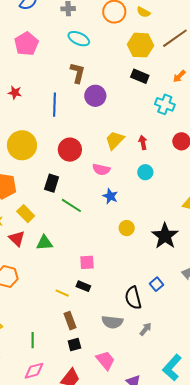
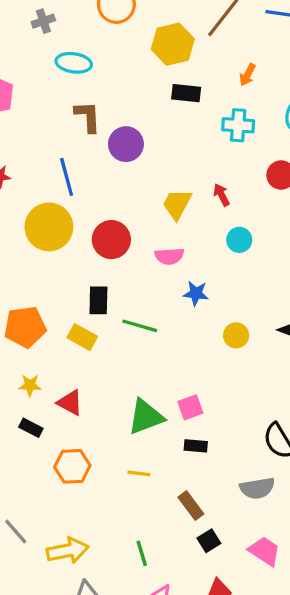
yellow circle: (22, 145) -> (49, 227), moved
yellow rectangle: (26, 214) -> (82, 337), moved
green triangle: (44, 243) -> (146, 417), moved, size x1.4
yellow line: (62, 293) -> (139, 473), moved

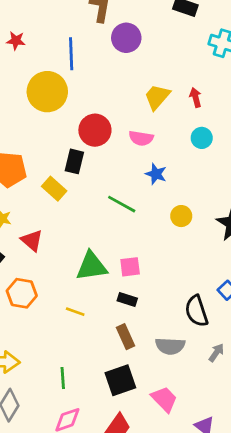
red circle: (111, 240) -> (95, 130), moved
green line: (140, 326) -> (122, 204), moved
brown rectangle: (191, 506) -> (125, 337), moved
black square: (209, 541) -> (120, 380), size x1.6

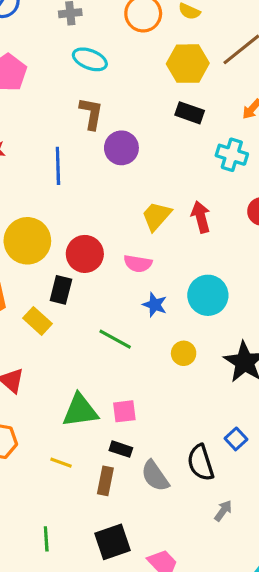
yellow circle: (47, 92) -> (27, 241), moved
red arrow: (196, 97) -> (201, 217), size x1.4
cyan circle: (202, 138) -> (208, 295), moved, size x1.6
brown rectangle: (125, 337) -> (105, 481), moved, turned 35
gray semicircle: (170, 346) -> (155, 476), moved, turned 52

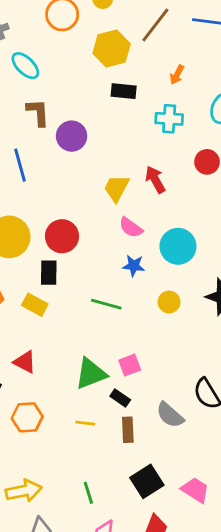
cyan ellipse: (90, 59) -> (25, 66), turned 36
pink semicircle: (138, 264) -> (131, 228), moved, turned 40
black rectangle: (121, 449) -> (120, 398), moved, turned 30

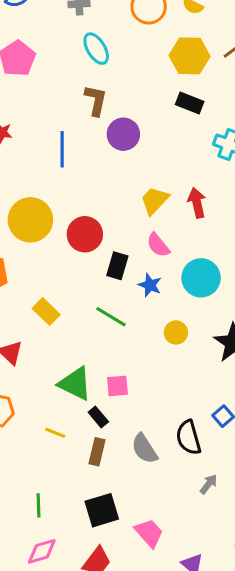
black rectangle: (49, 273) -> (117, 266), moved
yellow rectangle: (35, 305) -> (46, 312), moved
green triangle: (91, 374) -> (75, 384), turned 32

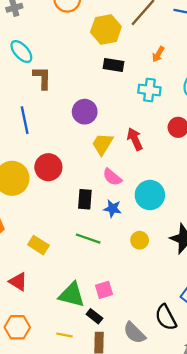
cyan ellipse: (96, 49) -> (21, 52), moved
purple circle: (123, 134) -> (85, 112), moved
red circle: (85, 234) -> (48, 167), moved

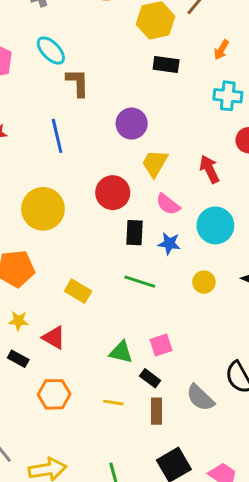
cyan cross: (149, 90) -> (228, 96), moved
red arrow: (135, 139) -> (209, 169), moved
red circle: (48, 167) -> (113, 193), moved
green triangle: (72, 295) -> (121, 352), size x0.7

